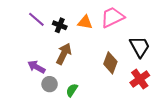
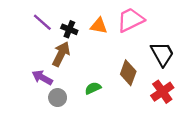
brown arrow: (64, 54) -> (61, 54), moved
green semicircle: (72, 90) -> (93, 88), moved, turned 32

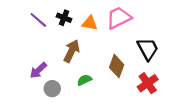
black cross: (69, 29) -> (64, 18), moved
brown arrow: (61, 54) -> (72, 51), moved
purple arrow: (42, 78) -> (38, 70), turned -72

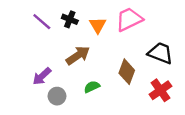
orange triangle: (90, 23) -> (98, 25), turned 49
black trapezoid: (148, 49) -> (160, 53), turned -40
brown arrow: (72, 51) -> (78, 55), turned 30

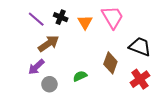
pink trapezoid: (129, 19) -> (112, 17), turned 85
brown arrow: (78, 55) -> (48, 44), moved

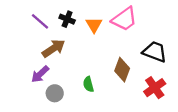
pink trapezoid: (112, 17) -> (124, 19), turned 85
green semicircle: (80, 76) -> (88, 84), turned -80

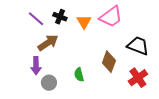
purple arrow: (40, 74) -> (36, 66), turned -48

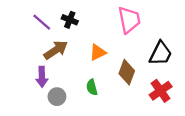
pink trapezoid: (111, 17) -> (129, 20), turned -65
orange triangle: (84, 22) -> (98, 52), moved, turned 35
black trapezoid: (138, 46) -> (161, 54), turned 95

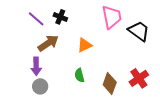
black trapezoid: (161, 54) -> (139, 31), moved, turned -80
brown diamond: (127, 72) -> (110, 83), moved
gray circle: (57, 97) -> (40, 86), moved

